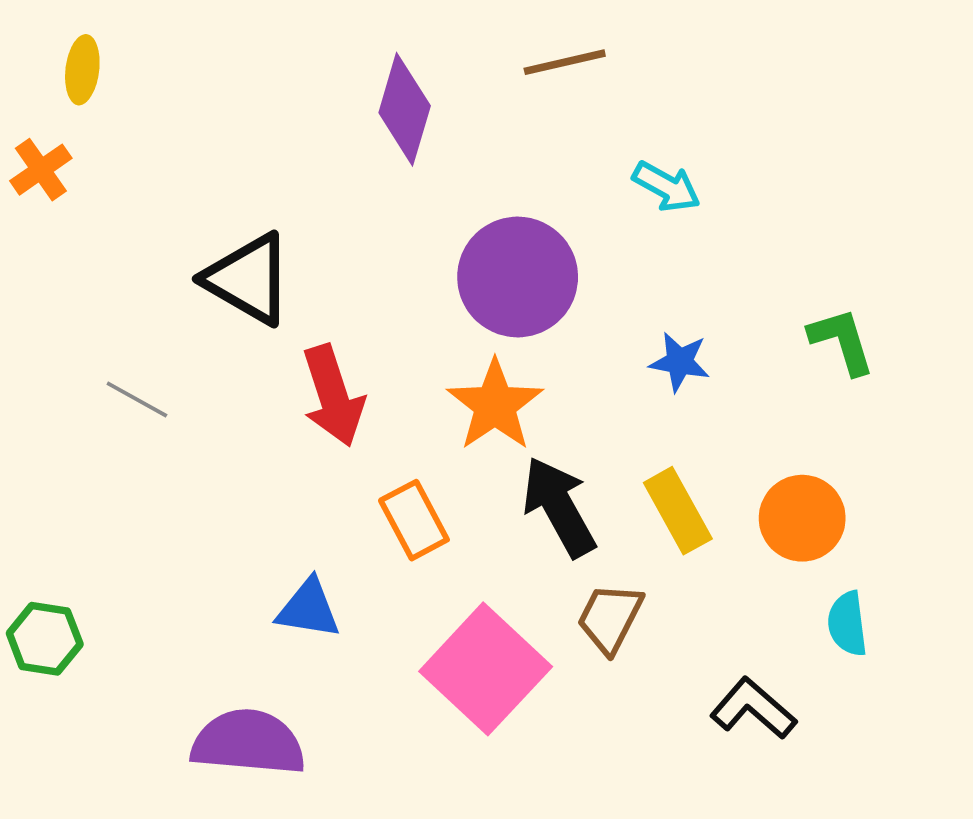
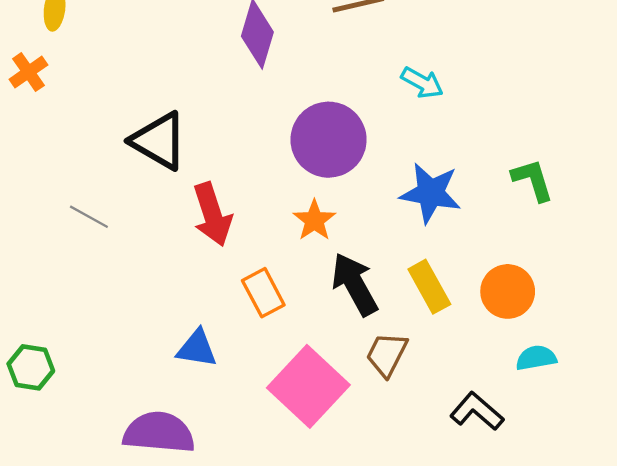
blue star: (680, 362) -> (431, 193), size x1.6
orange star: (495, 405) -> (314, 220), size x0.7
cyan semicircle: (847, 624) -> (536, 358), turned 87

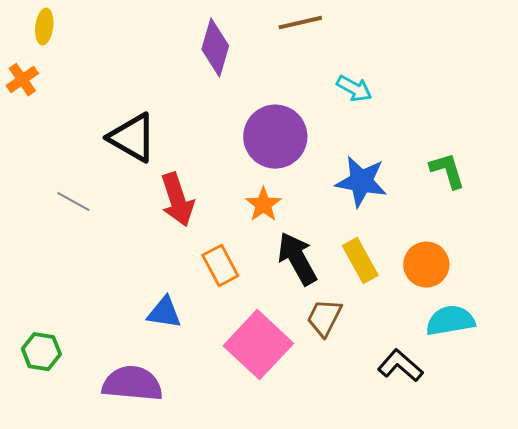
cyan semicircle: (536, 358) -> (450, 321), size x1.4
green hexagon: (31, 367) -> (41, 352), moved

